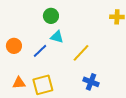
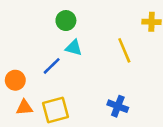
orange circle: (14, 46) -> (15, 80), moved
yellow line: (81, 53) -> (124, 50), moved, turned -66

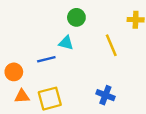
green circle: (66, 21) -> (76, 17), moved
blue line: (52, 66) -> (46, 59), turned 30

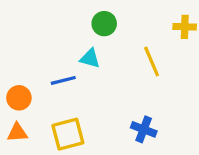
orange triangle: (22, 96) -> (17, 133), moved

